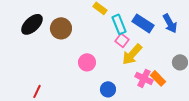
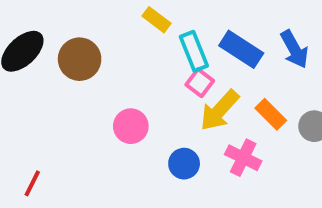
orange rectangle: (158, 78) -> (271, 114), moved
blue circle: (108, 89) -> (184, 164), moved

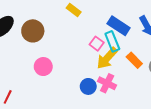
cyan rectangle: (194, 51) -> (112, 41), moved
pink circle: (131, 126) -> (43, 67), moved
pink cross: (243, 158) -> (107, 83), moved

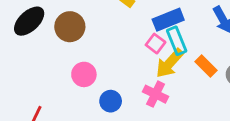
blue rectangle: (119, 26) -> (168, 20), moved, turned -55
pink cross: (107, 83) -> (156, 94), moved
blue circle: (88, 86) -> (111, 101), moved

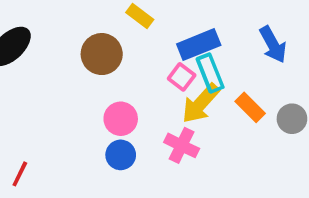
brown circle: (70, 27) -> (102, 54), moved
pink circle: (84, 74) -> (121, 119), moved

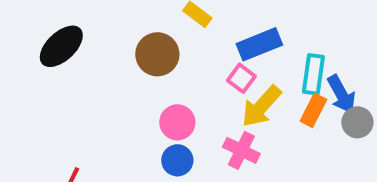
blue arrow: (273, 45) -> (341, 94), moved
cyan rectangle: (210, 73) -> (313, 74), moved, turned 30
orange rectangle: (250, 107) -> (313, 110), turned 72

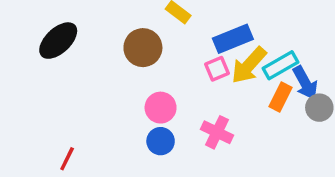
cyan rectangle: (313, 74) -> (281, 65), turned 52
pink square: (241, 78) -> (217, 69), turned 30
yellow arrow: (261, 106) -> (249, 65), moved

